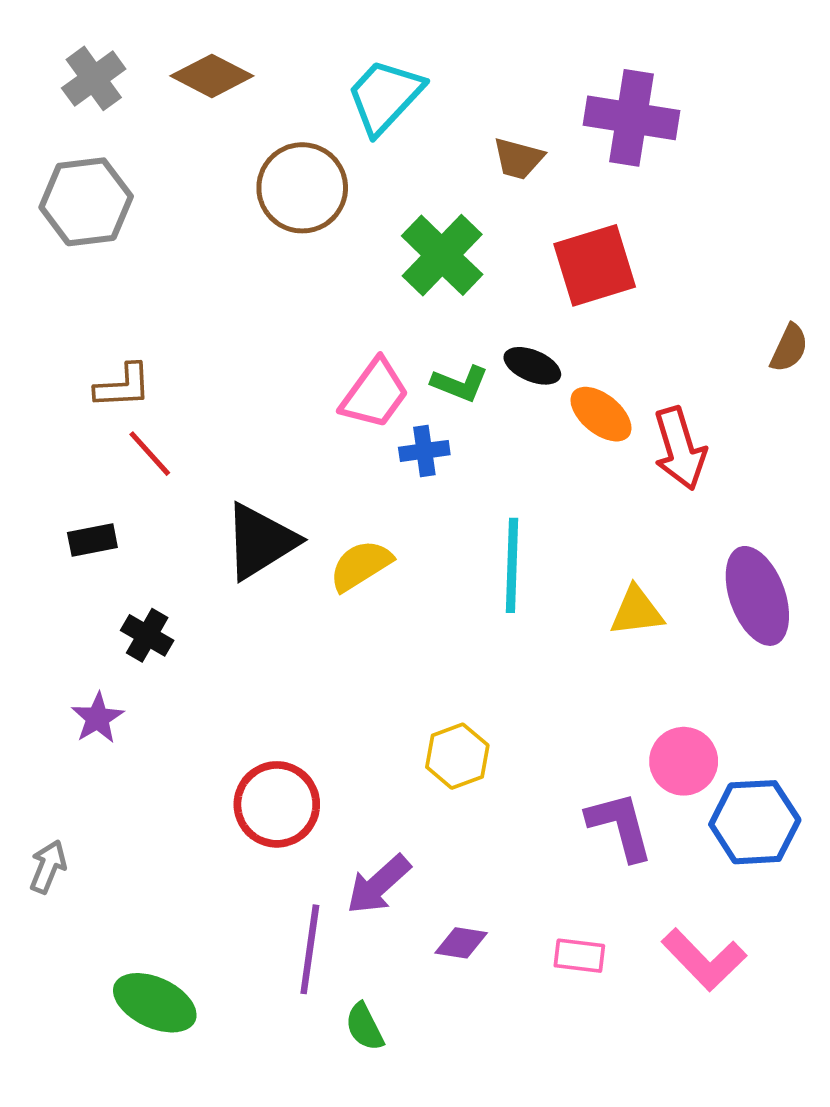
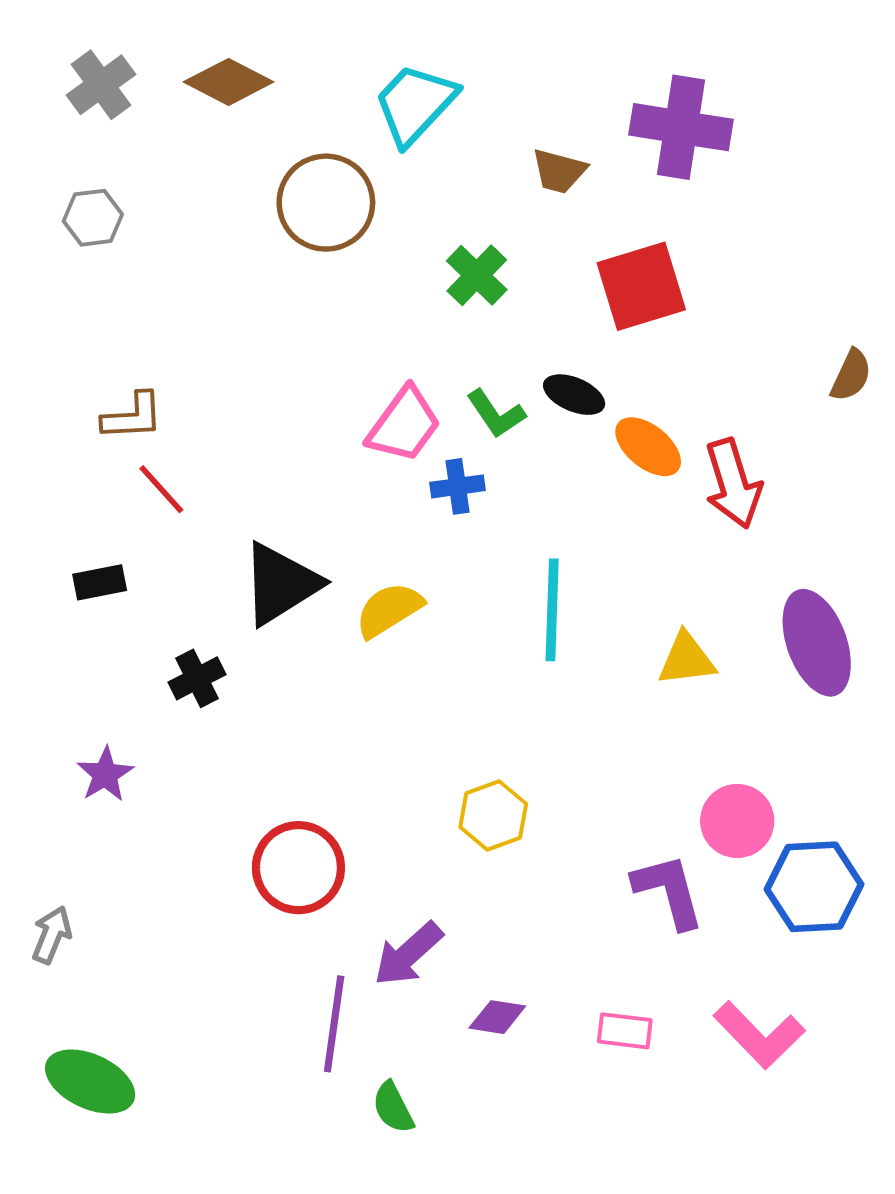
gray hexagon: (86, 202) -> (93, 218), size x0.6
green cross: (442, 255) -> (477, 275), size x0.7
green L-shape: (460, 384) -> (496, 414), turned 34
black cross: (147, 635) -> (197, 678), moved, turned 33
green ellipse: (155, 1003) -> (90, 1081), moved

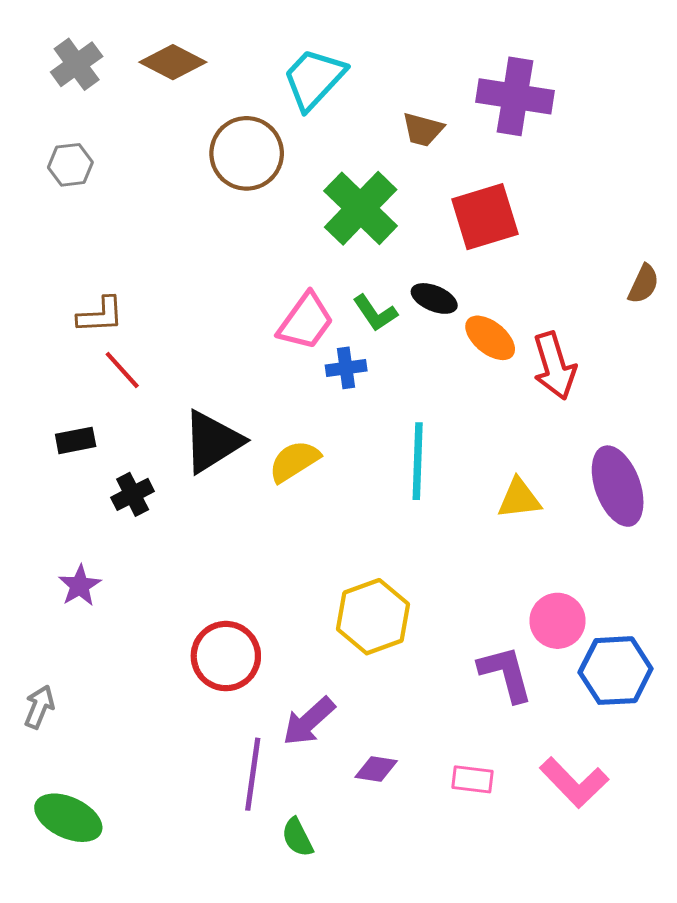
green cross: (477, 275) -> (361, 208), size x1.6
black cross: (197, 678) -> (133, 494), moved
yellow hexagon: (493, 815) -> (373, 617), size x1.4

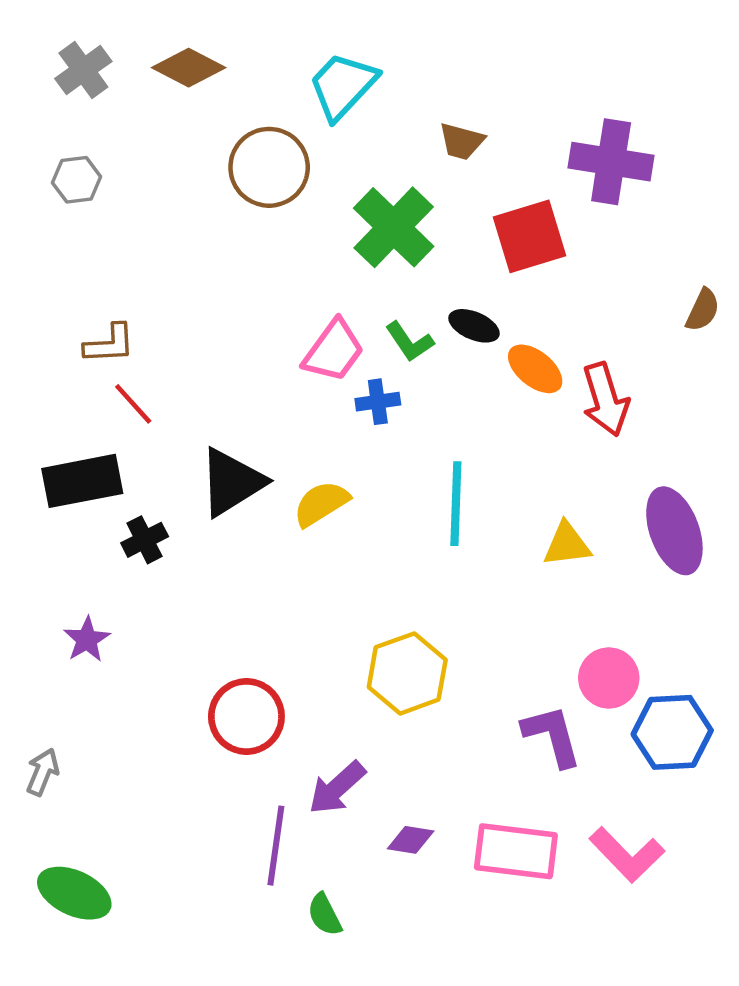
purple cross: (515, 96) -> (611, 162), moved
black rectangle: (76, 440) -> (82, 481), size x1.8
pink rectangle: (473, 779) -> (516, 851), size x1.8

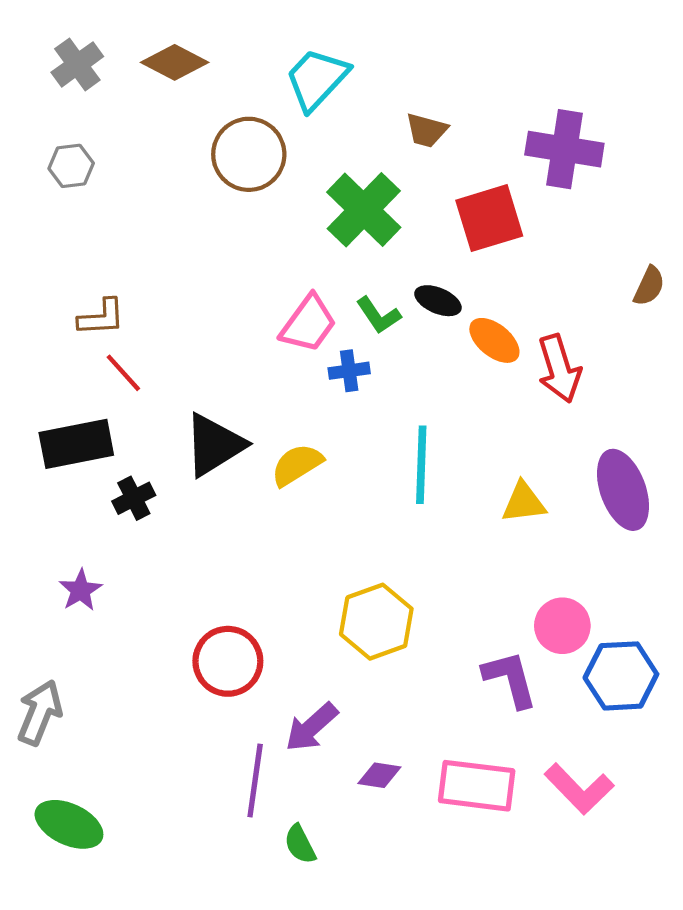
gray arrow: (43, 772) -> (40, 713), size x1.5

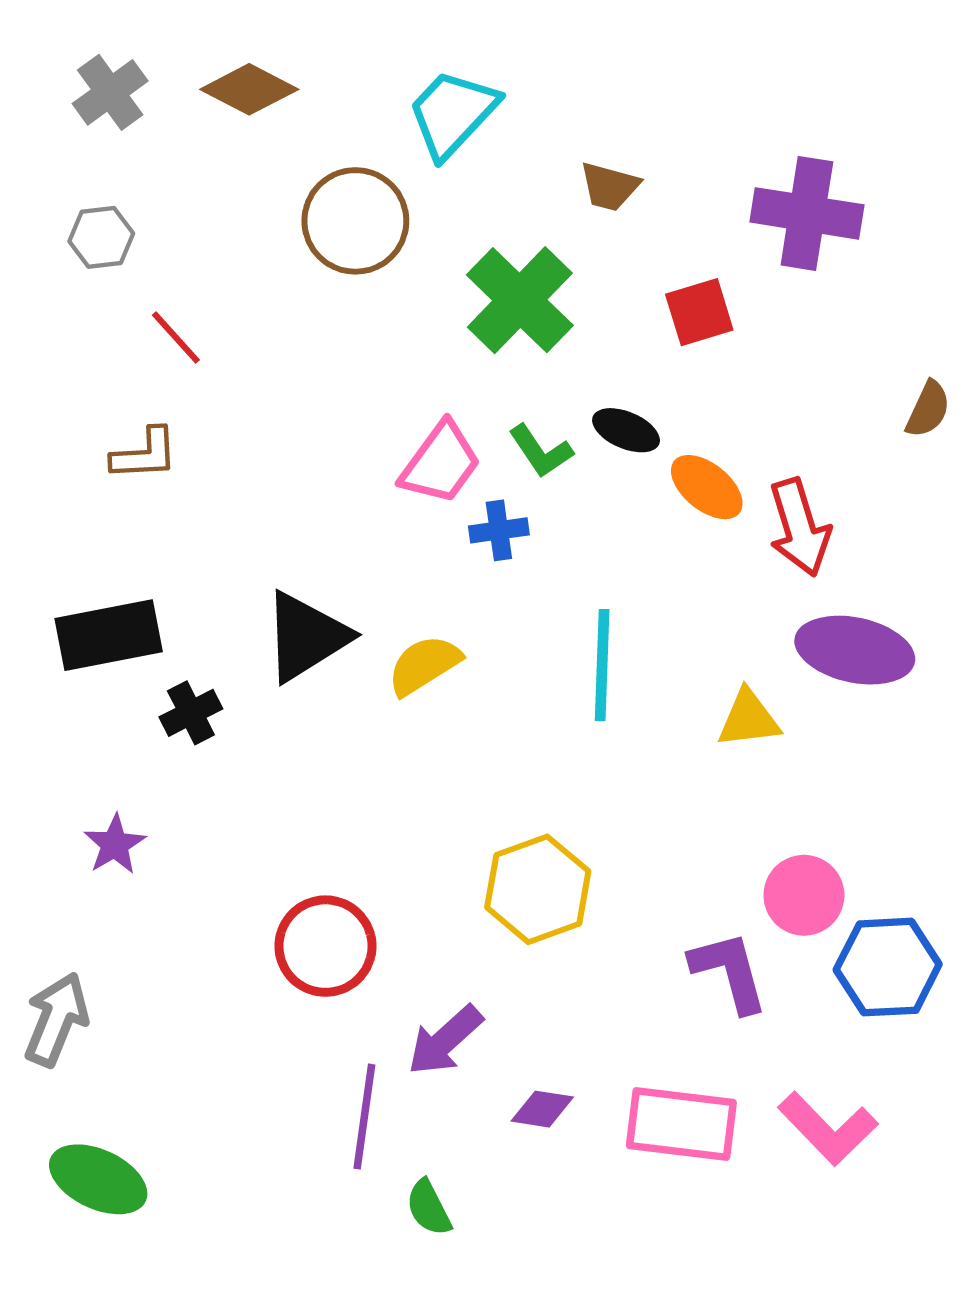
red square: (489, 218) -> (699, 312), size x0.7
red line: (123, 373) -> (176, 338), moved
purple ellipse: (623, 490) -> (855, 650), moved, turned -58

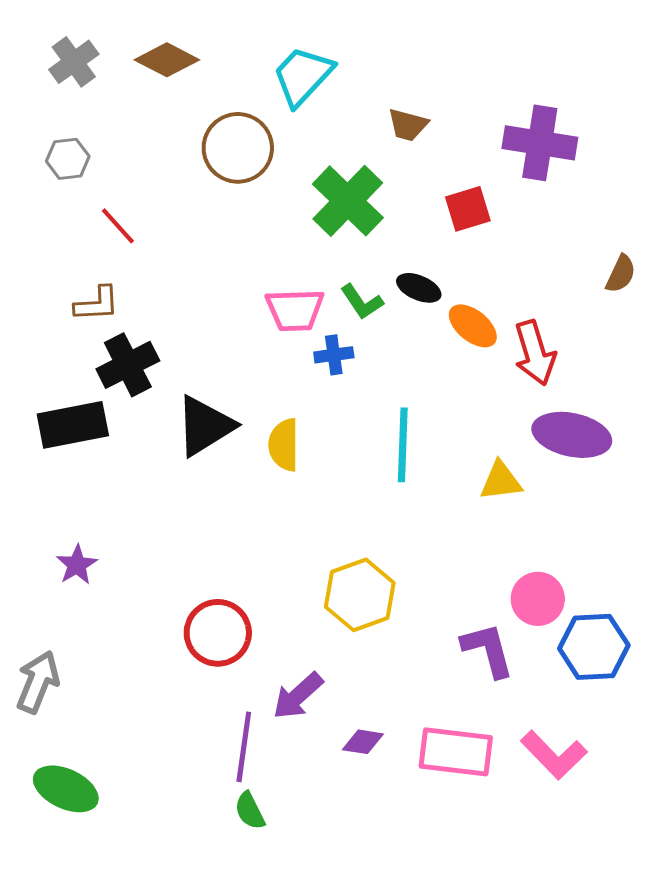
pink trapezoid: (441, 463) -> (295, 310), turned 52
yellow semicircle: (424, 665) -> (284, 445), turned -58
black cross: (191, 713) -> (128, 365), moved, size x1.5
green semicircle: (429, 1208) -> (250, 811), moved

